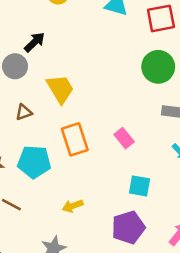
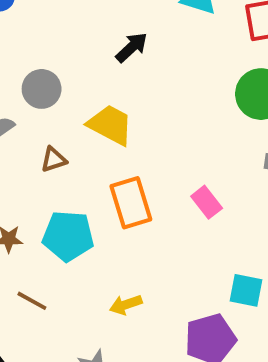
black arrow: (35, 42) -> (132, 47), moved
yellow trapezoid: (60, 89) -> (110, 125), turned -32
cyan square: (139, 186) -> (246, 290), moved

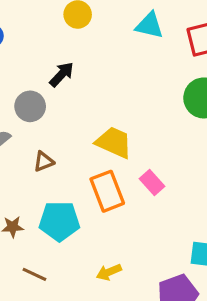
black arrow: (132, 47) -> (62, 74), moved
yellow trapezoid: (110, 125) -> (114, 142), moved
pink rectangle: (207, 202) -> (152, 183), moved

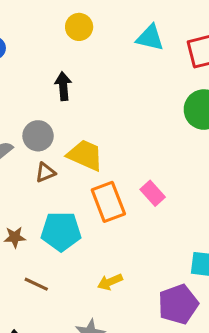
black arrow: (62, 74) -> (63, 86), turned -48
gray circle: (30, 106) -> (38, 136), moved
yellow trapezoid: (114, 142) -> (85, 155), moved

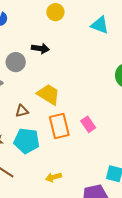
black arrow: (63, 86) -> (40, 48), turned 96
gray circle: (38, 136) -> (16, 62), moved
brown triangle: (45, 172) -> (22, 111), moved

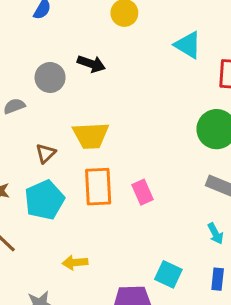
yellow trapezoid: (48, 94) -> (91, 136), turned 135
brown triangle: (22, 111) -> (46, 153), turned -40
cyan pentagon: (27, 141) -> (44, 200), turned 30

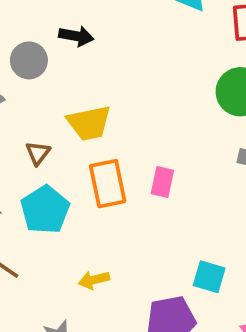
pink rectangle: (142, 192) -> (162, 182), turned 45

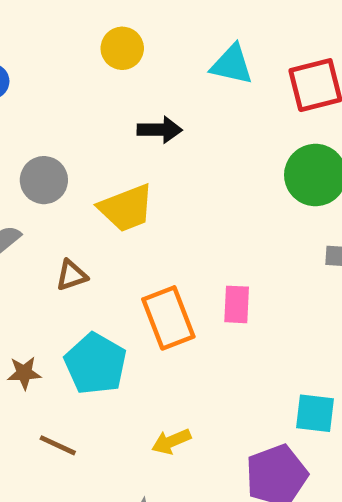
black arrow: (76, 36) -> (160, 130), moved
yellow trapezoid: (89, 123) -> (126, 208), moved
brown triangle: (38, 153) -> (71, 275), moved, turned 44

